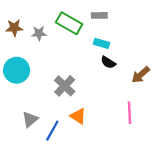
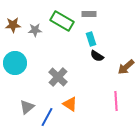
cyan rectangle: (102, 43) -> (91, 39), turned 56

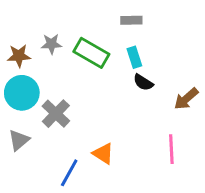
green rectangle: (62, 21) -> (91, 53), moved
brown star: (13, 25) -> (19, 56), moved
gray cross: (58, 77) -> (56, 114), moved
gray triangle: (27, 107) -> (19, 140), moved

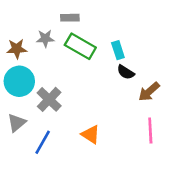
gray rectangle: (131, 20) -> (70, 18), moved
brown arrow: (186, 99) -> (149, 92), moved
blue line: (69, 173) -> (43, 142), moved

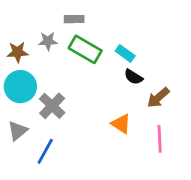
cyan rectangle: (118, 50) -> (125, 53), turned -36
orange triangle: (91, 134) -> (121, 124), moved

